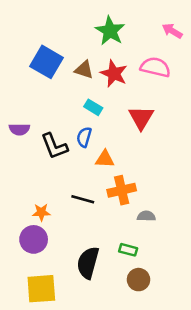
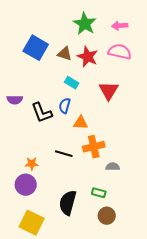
pink arrow: (172, 31) -> (120, 26), moved, turned -35
yellow square: (41, 289) -> (32, 223), turned 30

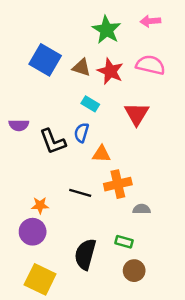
pink arrow: (120, 26) -> (150, 21), moved

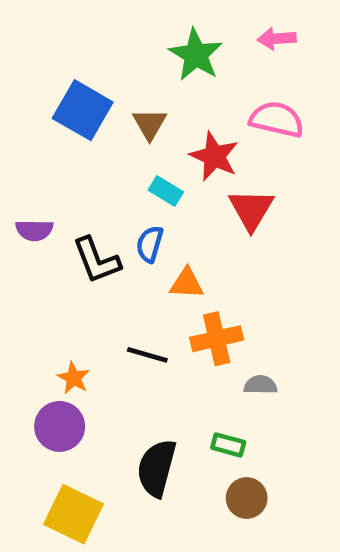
brown triangle: (81, 67) -> (150, 124), turned 42
red star: (110, 71) -> (214, 156), moved
orange star: (40, 205) -> (73, 378), turned 30

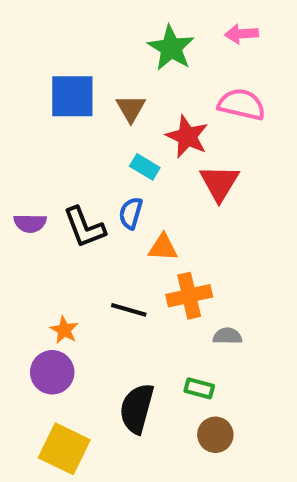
blue square: (83, 110) -> (72, 96), turned -30
purple semicircle: (34, 230) -> (30, 223), moved

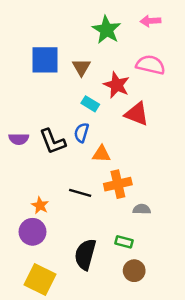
red triangle: (219, 183) -> (137, 114), turned -40

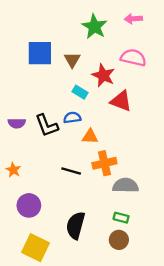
blue semicircle: (81, 133) -> (72, 118), turned 66
orange star: (40, 205) -> (13, 170), moved
gray semicircle: (142, 209) -> (126, 185), size x1.6
green rectangle: (124, 242) -> (121, 218), moved

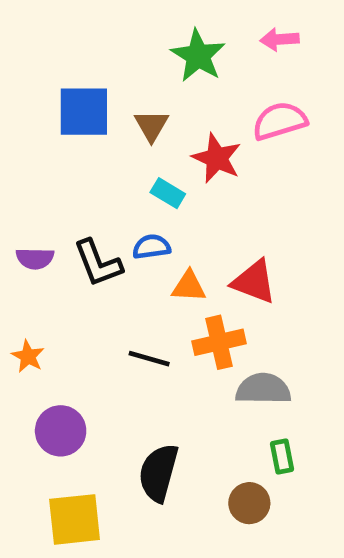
pink semicircle: (133, 58) -> (280, 121), turned -30
red triangle: (121, 101) -> (254, 282), moved
green rectangle: (121, 218) -> (282, 456), moved, turned 64
yellow square: (36, 248) -> (75, 519), turned -32

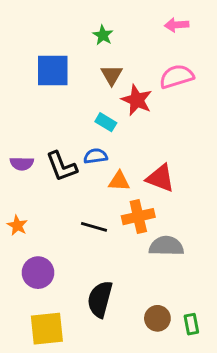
green star: (198, 56) -> (103, 35), moved, size x0.6
brown triangle: (151, 126) -> (112, 75), moved
green rectangle: (282, 456) -> (191, 324), moved

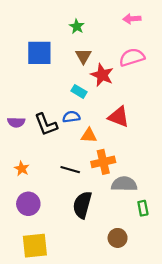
red triangle: (160, 178) -> (119, 117), moved
orange star: (17, 225) -> (22, 169), moved
black semicircle: (100, 299) -> (82, 205), moved
green rectangle: (191, 324) -> (143, 208), moved

